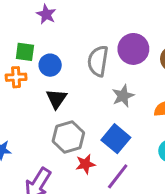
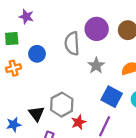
green square: (25, 52) -> (12, 39), moved
black triangle: (56, 99) -> (36, 114), moved
blue square: (116, 139) -> (112, 97), moved

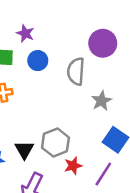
purple circle: (97, 29) -> (103, 43), moved
blue circle: (37, 54) -> (38, 61), moved

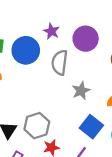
purple star: (25, 33) -> (51, 31), moved
blue circle: (38, 61) -> (26, 50), size x1.5

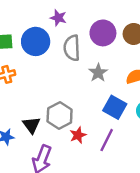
purple circle: (86, 39) -> (103, 33), moved

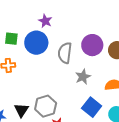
purple star: (58, 18) -> (45, 21), moved

